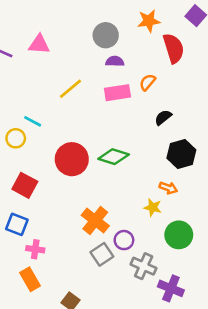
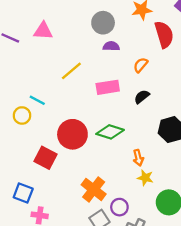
pink rectangle: (117, 93) -> (108, 87), moved
black semicircle: (163, 117) -> (142, 97), moved
red square: (25, 185) -> (45, 158), moved
orange arrow: (168, 188) -> (138, 158), moved, turned 56

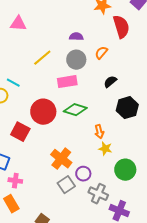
gray circle: (103, 23) -> (76, 60), moved
pink rectangle: (108, 87) -> (67, 82), moved
black semicircle: (142, 97) -> (110, 82), moved

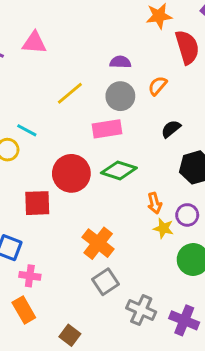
red square: (20, 132) -> (37, 203), turned -30
purple circle: (83, 174) -> (187, 215), moved
gray cross: (98, 194) -> (141, 310), moved

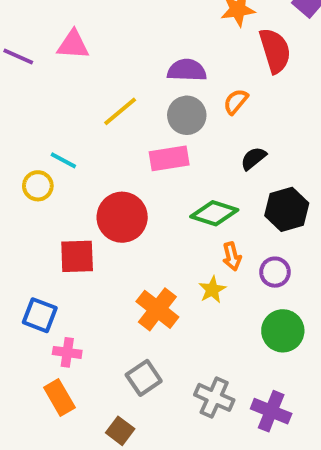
purple semicircle: (120, 62) -> (187, 70), size x1.4
green diamond: (119, 170) -> (214, 213), moved
yellow star: (163, 228) -> (212, 290), moved, turned 30
gray square: (106, 282) -> (144, 378), moved

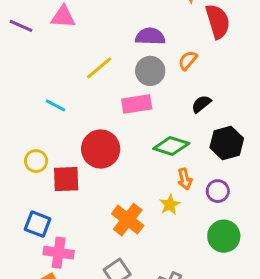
yellow circle: (38, 186) -> (36, 161), moved
pink cross: (67, 352) -> (59, 253), size x1.4

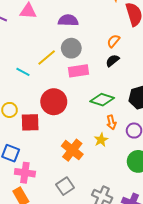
purple semicircle: (150, 36) -> (68, 20), moved
yellow line: (99, 68) -> (47, 57), moved
gray circle: (150, 71) -> (71, 48), moved
black semicircle: (201, 104) -> (112, 61), moved

